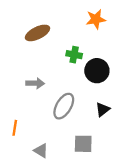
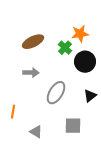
orange star: (96, 19) -> (80, 34), moved
brown ellipse: (38, 33) -> (33, 42), moved
green cross: (74, 55) -> (65, 48), turned 32

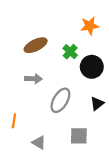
orange star: (80, 34) -> (90, 26), moved

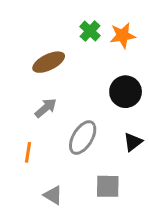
green cross: (70, 52) -> (90, 31), moved
gray arrow: (33, 79) -> (46, 108), turned -42
orange line: (14, 121) -> (28, 152), moved

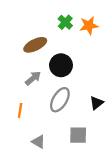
black circle: (126, 92) -> (61, 65), moved

